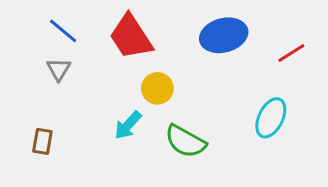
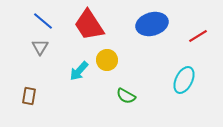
cyan arrow: (128, 125) -> (79, 71), moved
green semicircle: (185, 141) -> (126, 96), size x0.7

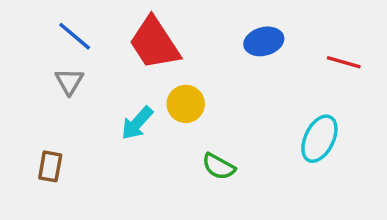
blue ellipse: (152, 24) -> (264, 41), size x0.7
red line: (198, 36) -> (344, 62), turned 48

